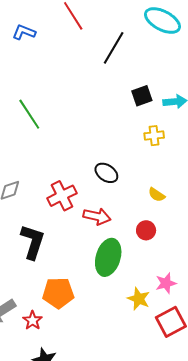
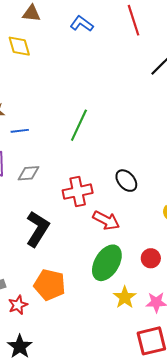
green line: (29, 114) -> (79, 125), moved, turned 44
red circle: (146, 230) -> (151, 258), moved
yellow star: (139, 299) -> (125, 297), moved

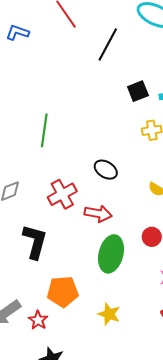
yellow star: (125, 297) -> (109, 314), moved

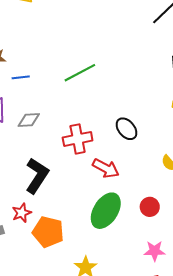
green line: (44, 130) -> (80, 73), turned 36
red star: (38, 320) -> (22, 213), moved

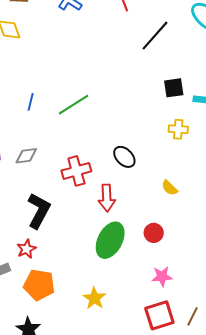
blue line: (21, 77) -> (31, 102), moved, turned -66
red arrow: (106, 168) -> (107, 198), turned 64
orange pentagon: (48, 232) -> (39, 285), moved

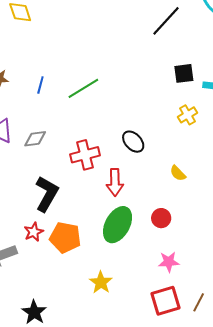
yellow cross: (178, 129) -> (188, 115), turned -36
orange pentagon: (39, 285) -> (65, 237), moved

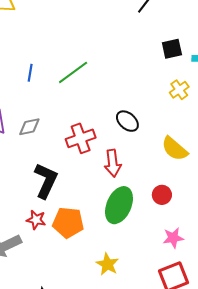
yellow semicircle: (178, 173) -> (175, 149), size x1.6
red star: (34, 232) -> (36, 220), turned -30

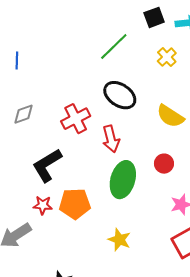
green line: (73, 72) -> (114, 46), moved
black ellipse: (127, 121) -> (120, 95), size x1.4
black L-shape: (46, 181) -> (47, 165), turned -138

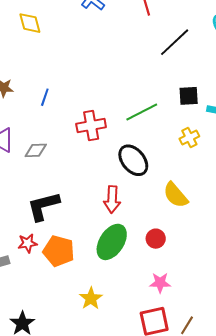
red cross: (76, 119) -> (91, 125), moved
red star: (43, 205) -> (28, 243), turned -30

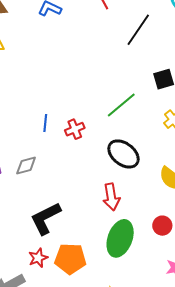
blue line: (45, 97) -> (45, 123), moved
red cross: (91, 125) -> (75, 129), size x0.7

